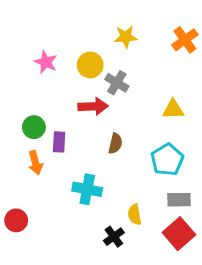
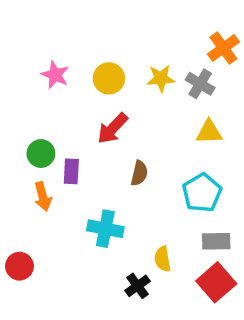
yellow star: (126, 37) -> (161, 78), moved
gray cross: (117, 83) -> (200, 84), moved
red arrow: (93, 106) -> (112, 128), turned 136

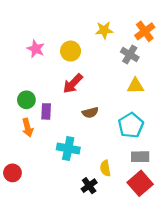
yellow star: (161, 78) -> (104, 30), moved
brown semicircle: (139, 173) -> (90, 113), turned 63

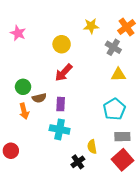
pink star: (36, 49) -> (18, 33), moved
purple rectangle: (46, 111) -> (61, 104), moved
brown semicircle: (90, 113) -> (39, 98), moved

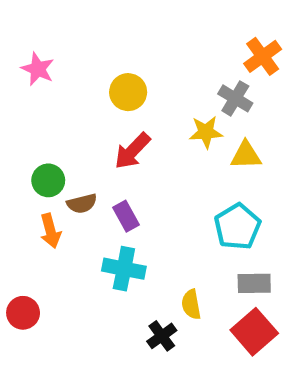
yellow star: (91, 26) -> (206, 132), moved
purple rectangle: (61, 104) -> (126, 216), turned -32

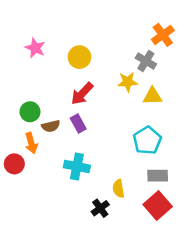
pink star: (38, 69) -> (35, 48), moved
purple rectangle: (126, 216) -> (78, 124), moved
red circle: (23, 313) -> (14, 164), moved

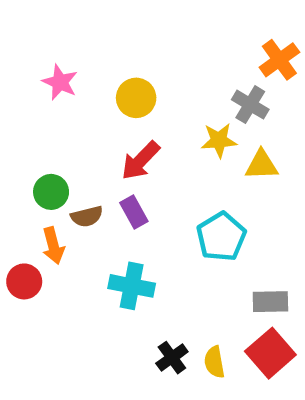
cyan pentagon: (147, 140) -> (221, 237), moved
yellow semicircle: (119, 189) -> (214, 362), moved

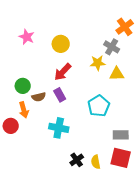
red square: (270, 353) -> (121, 158), turned -35

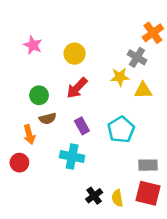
green circle: (23, 86) -> (39, 95), moved
purple rectangle: (60, 95) -> (82, 126), moved
red circle: (11, 126) -> (19, 163), moved

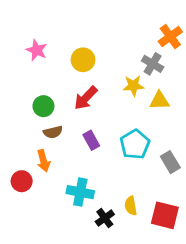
orange arrow: (29, 134) -> (43, 161), moved
cyan cross: (72, 157) -> (80, 192), moved
gray rectangle: (148, 165) -> (170, 162), moved, turned 60
yellow semicircle: (117, 198) -> (131, 206), moved

